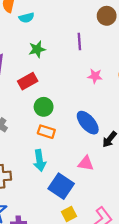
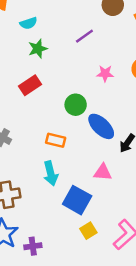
cyan semicircle: (26, 18) -> (29, 23), moved
purple line: (79, 41) -> (84, 36), turned 63
green circle: (44, 107) -> (76, 105), moved

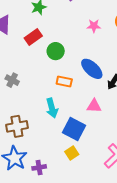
green circle: (76, 105) -> (56, 51), moved
orange rectangle: (56, 140) -> (64, 82), moved
yellow square: (88, 231) -> (72, 153), moved

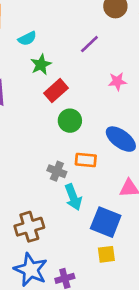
red rectangle: (33, 37) -> (56, 91), moved
gray cross: (12, 80) -> (57, 171), moved
yellow square: (72, 153) -> (106, 254), turned 32

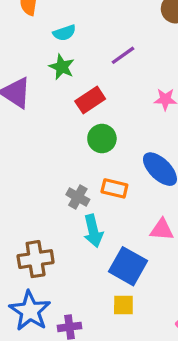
purple line: (89, 44) -> (123, 55), moved
green star: (41, 65) -> (62, 67), moved, turned -30

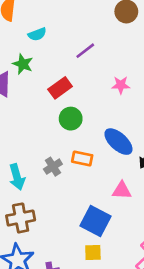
green star: (62, 67) -> (23, 64), moved
gray cross: (78, 197) -> (53, 167), turned 30
cyan arrow: (93, 231) -> (17, 177), moved

